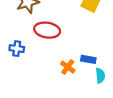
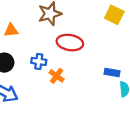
orange cross: (68, 67) -> (57, 76), moved

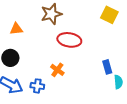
blue cross: (39, 61) -> (37, 86), moved
blue rectangle: (112, 73) -> (107, 67), turned 64

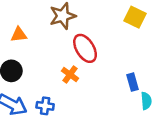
red ellipse: (69, 40) -> (85, 48), turned 50
orange cross: (57, 70) -> (70, 75), moved

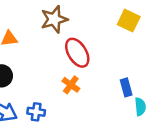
orange cross: (70, 75) -> (71, 85), moved

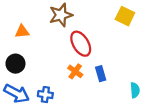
blue rectangle: (126, 87) -> (101, 74), moved

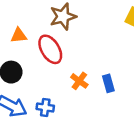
red ellipse: (81, 44) -> (50, 49), moved

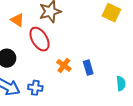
orange triangle: (19, 35) -> (17, 20), moved, turned 40

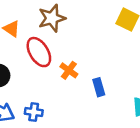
orange cross: (64, 65) -> (69, 70), moved

